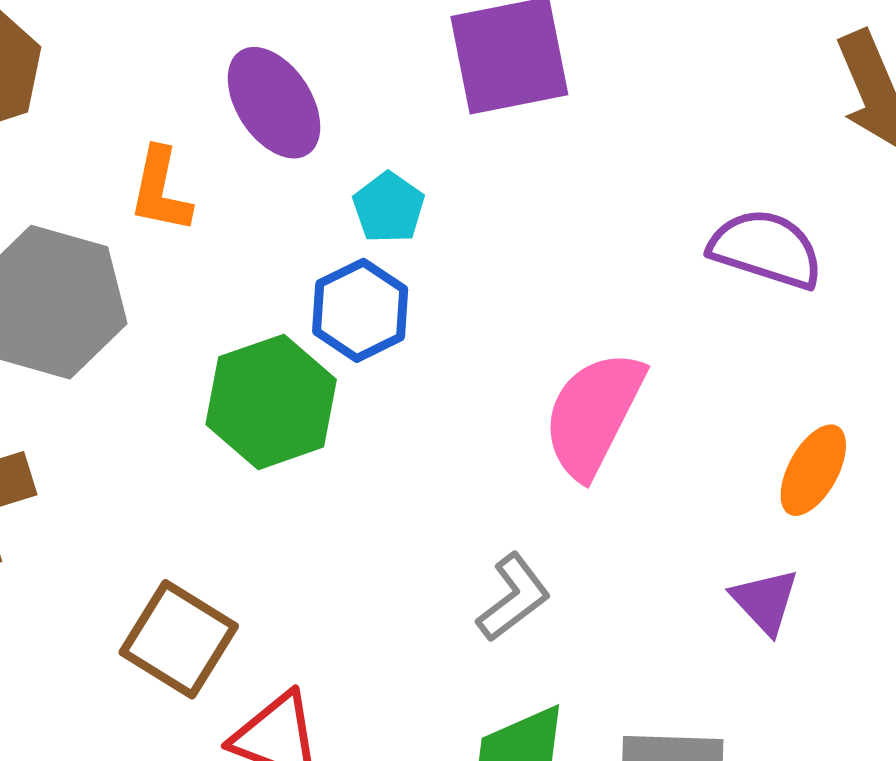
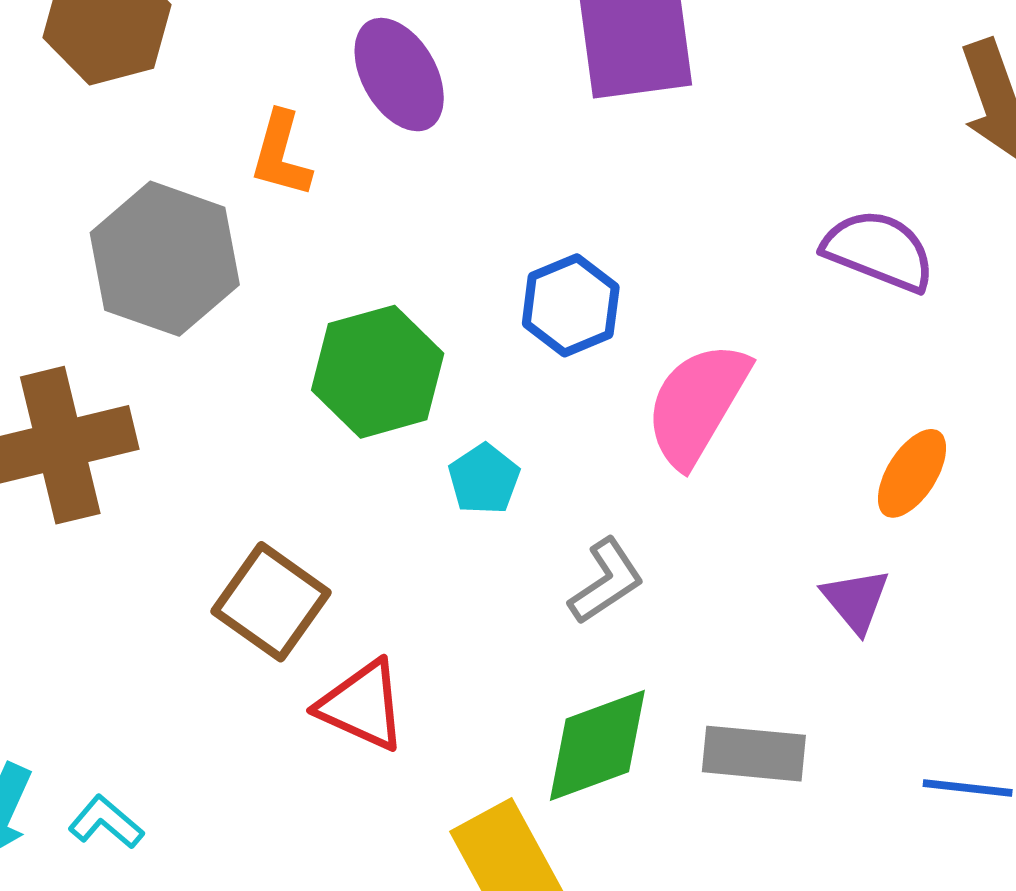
cyan pentagon: (389, 207) -> (484, 479), moved
blue hexagon: (360, 310) -> (571, 305), moved

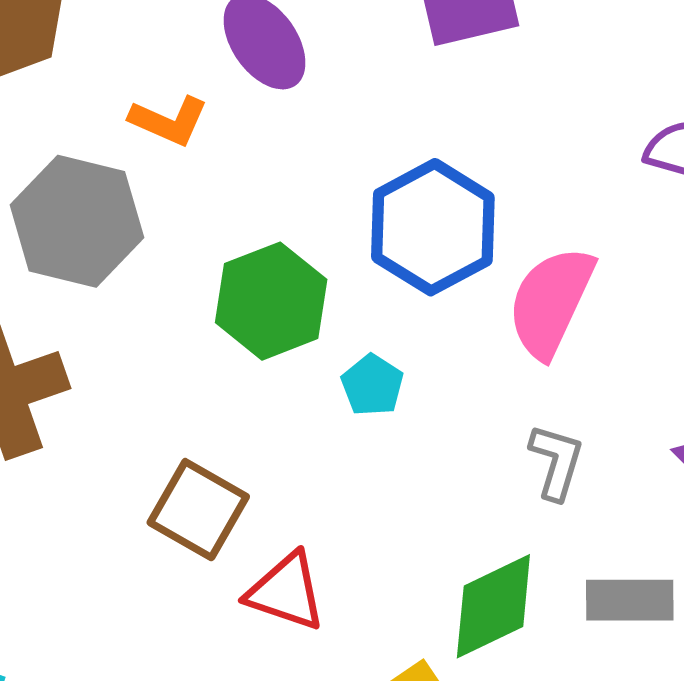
orange L-shape: (281, 154) -> (169, 121), turned -76
blue hexagon: (571, 305) -> (433, 227), size x1.5
gray L-shape: (606, 581) -> (556, 462), moved, turned -34

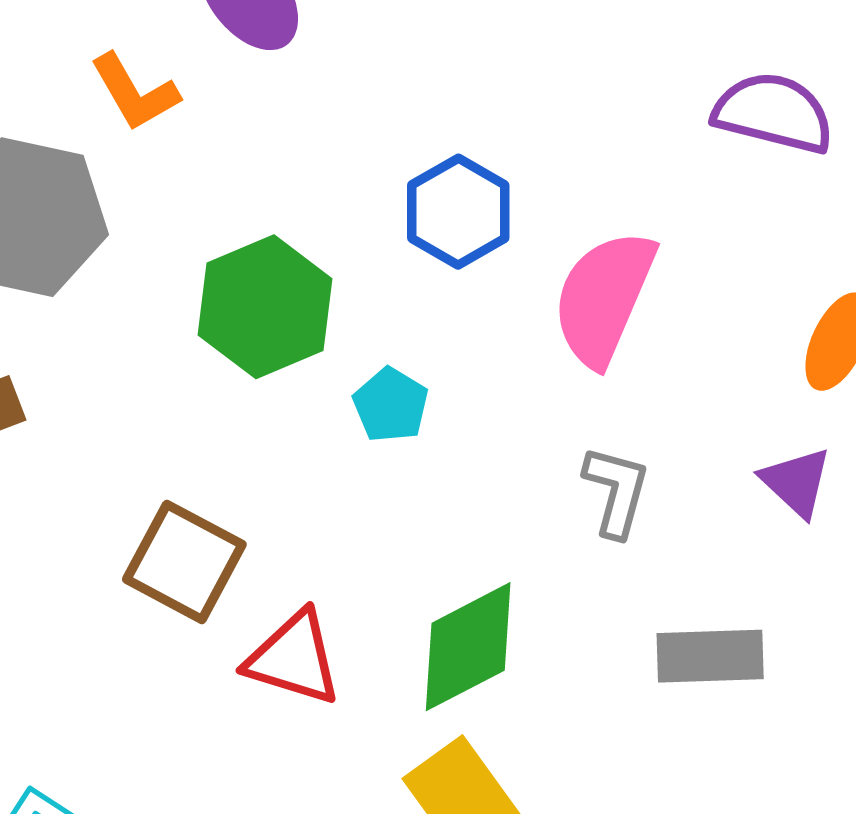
orange L-shape: (169, 121) -> (135, 92), turned 38
blue hexagon: (433, 227) -> (458, 212), size x0.7
green diamond: (493, 606) -> (468, 647), moved

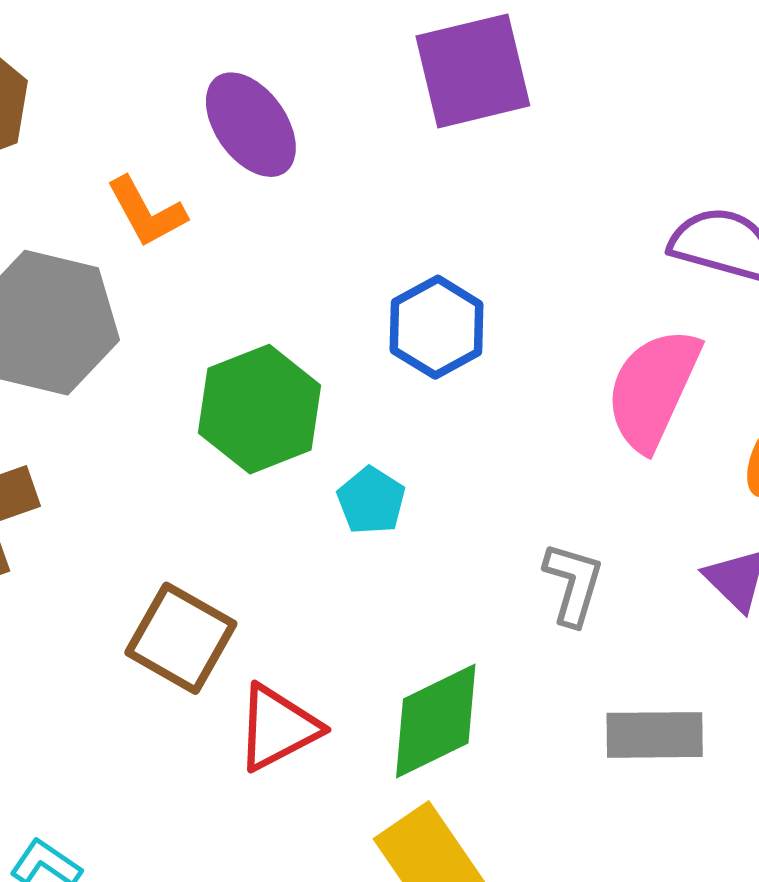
pink semicircle: (604, 298) -> (653, 389), moved
red triangle: (294, 658) -> (278, 728), turned -46

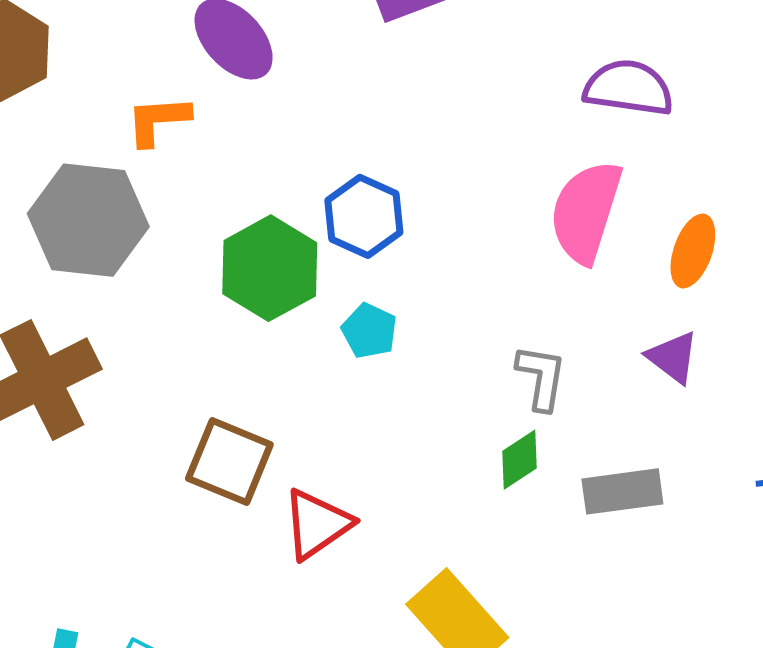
orange L-shape: (146, 212) -> (158, 120), turned 122
blue hexagon: (437, 327) -> (364, 216), moved
green diamond: (436, 721) -> (519, 460), moved, size x0.6

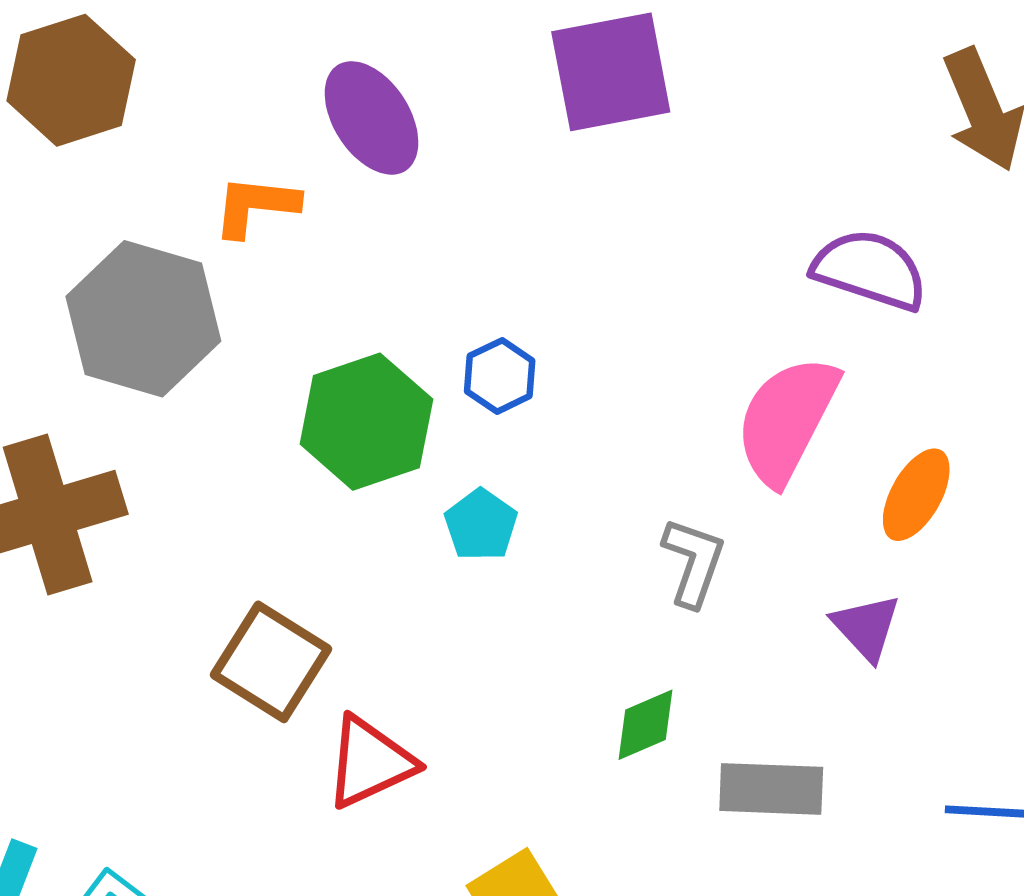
blue hexagon: (364, 216) -> (500, 376), size x0.7
gray L-shape: (541, 377) -> (693, 562), moved

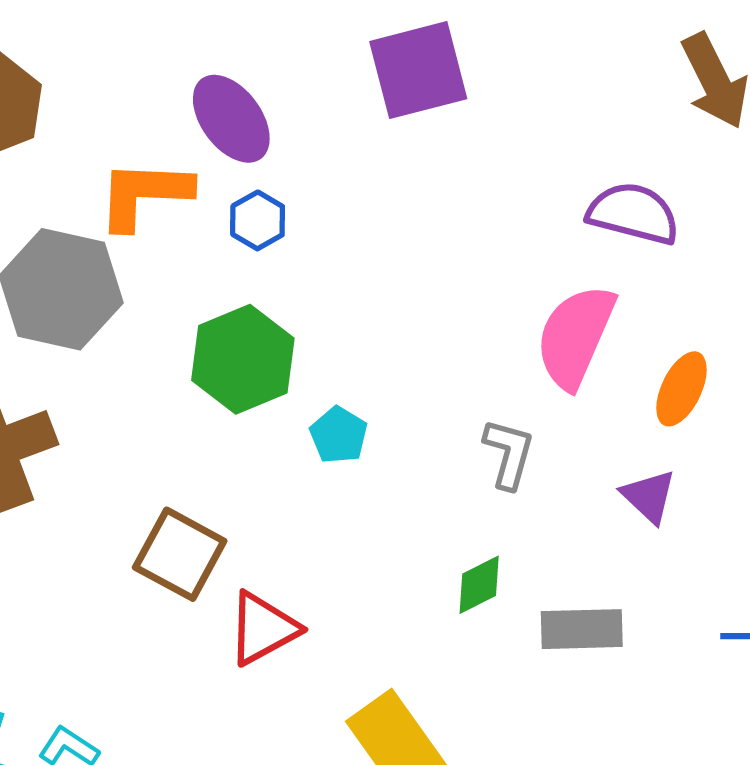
orange L-shape: (256, 206) -> (144, 194), size x1.4
blue hexagon: (500, 376) -> (258, 220), moved

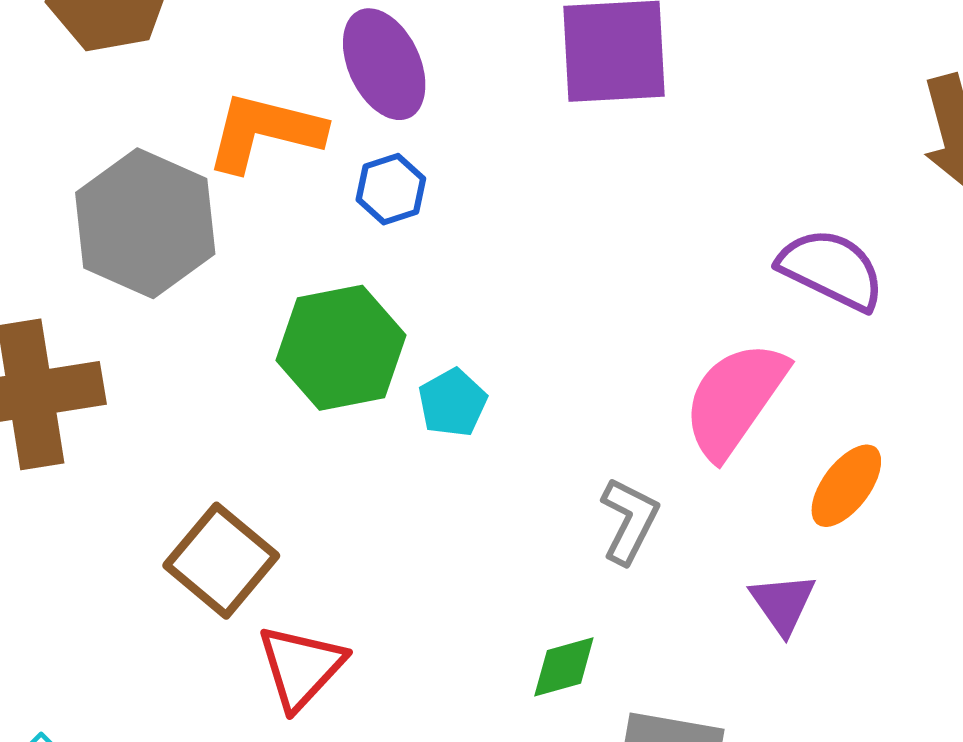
cyan pentagon: (339, 435) -> (453, 403), moved
red triangle: (263, 628) -> (301, 667), turned -30

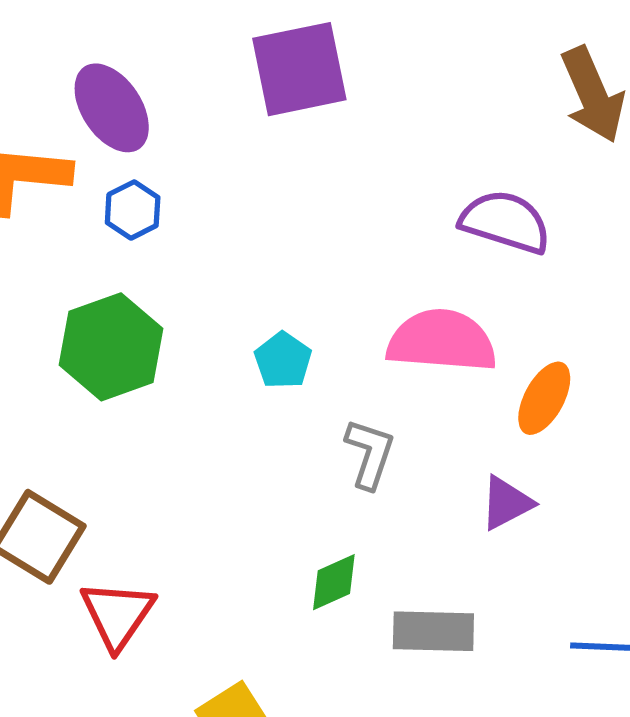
pink semicircle: (735, 399) -> (442, 341), turned 68
cyan pentagon: (453, 403) -> (283, 360), moved
purple triangle: (783, 603) -> (506, 503), turned 46

